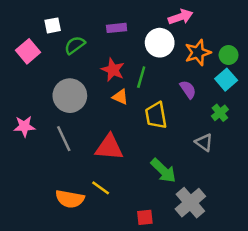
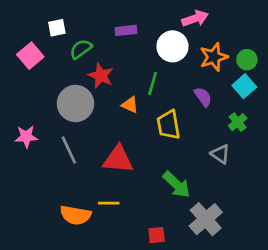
red star: (113, 70) -> (101, 76), moved
yellow line: (101, 188) -> (109, 203), turned -36

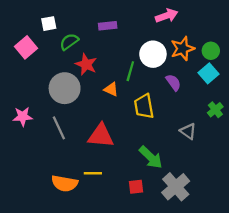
white circle: (172, 46) -> (153, 54), moved
green cross: (238, 122) -> (215, 110), moved
red square: (157, 235) -> (136, 187), moved

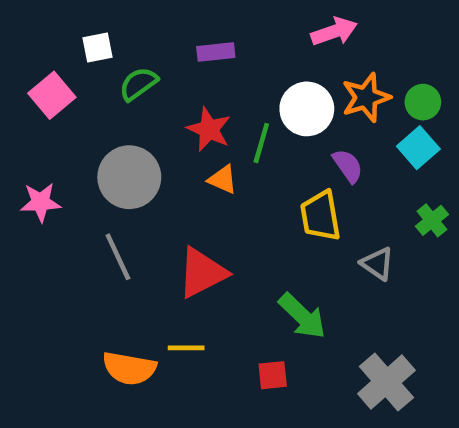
red star: (86, 64) -> (209, 129), moved
yellow trapezoid: (144, 106) -> (320, 216), moved
pink star: (23, 116) -> (41, 202), moved
red triangle: (101, 136) -> (202, 273), turned -32
gray cross: (176, 187) -> (386, 382), moved

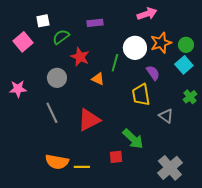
red star: (209, 129) -> (80, 57), moved
gray circle: (129, 177) -> (57, 78), size x0.7
yellow line: (186, 348) -> (82, 167), moved
red square: (273, 375) -> (116, 157), moved

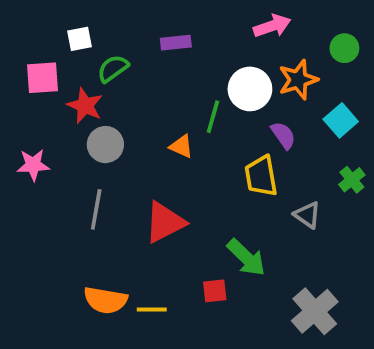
pink square: (23, 42) -> (42, 78), turned 36
green circle: (186, 45) -> (344, 48), moved
red star: (80, 57) -> (85, 106), moved
gray line: (52, 113) -> (96, 209), turned 35

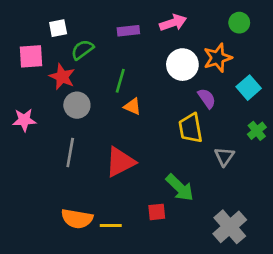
pink arrow: (272, 26) -> (173, 23), moved
green circle: (344, 48) -> (239, 23), moved
green line: (213, 117) -> (120, 81), moved
gray triangle: (307, 215) -> (224, 157), turned 30

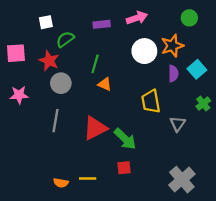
pink square: (31, 56) -> (16, 53), moved
purple semicircle: (207, 98) -> (173, 74), moved, turned 35
green arrow: (180, 188) -> (125, 139), moved
orange semicircle: (77, 219) -> (61, 183), moved, size x0.6

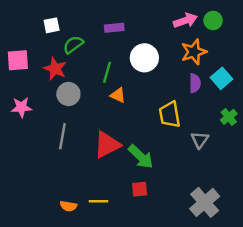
pink arrow: (137, 18) -> (185, 20), moved
white circle: (144, 51) -> (144, 58), moved

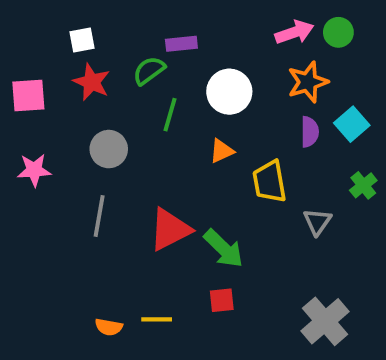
green semicircle: (73, 45) -> (149, 71), moved
red star: (55, 69) -> (92, 82), moved
orange triangle: (118, 95) -> (222, 151), moved, turned -49

